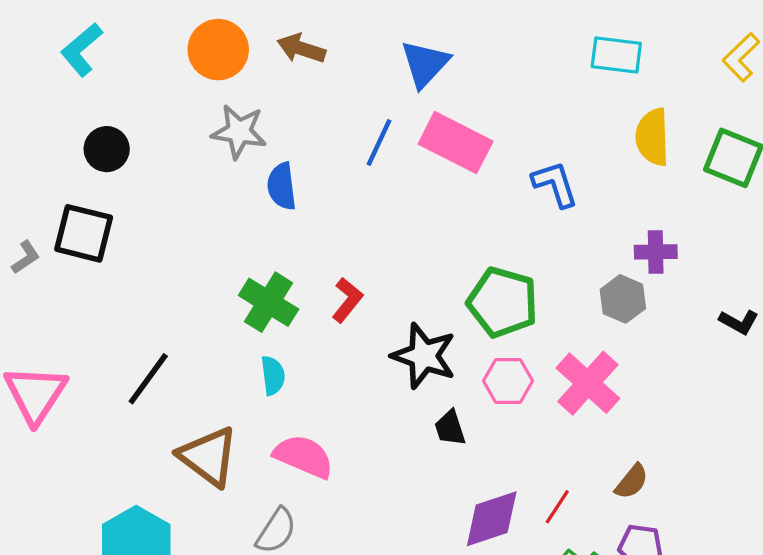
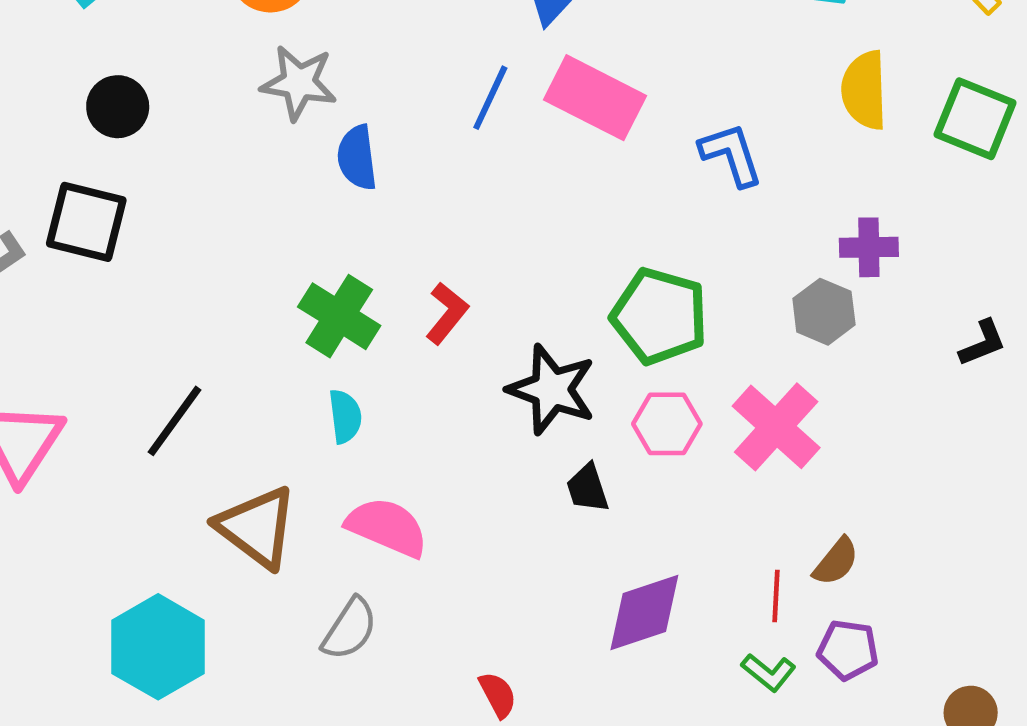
black L-shape: (739, 322) -> (983, 343), turned -51
red line: (557, 507) -> (776, 596), moved, turned -30

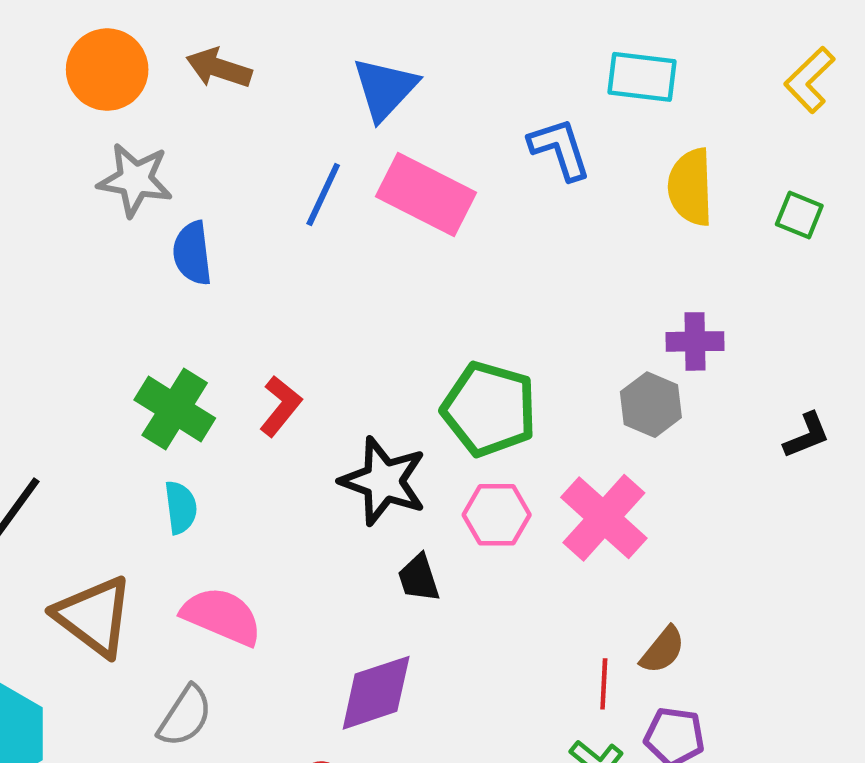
green square: (975, 119) -> (799, 215), size x0.6
blue L-shape: (731, 155) -> (560, 149), moved
purple diamond: (644, 612) -> (376, 693), moved

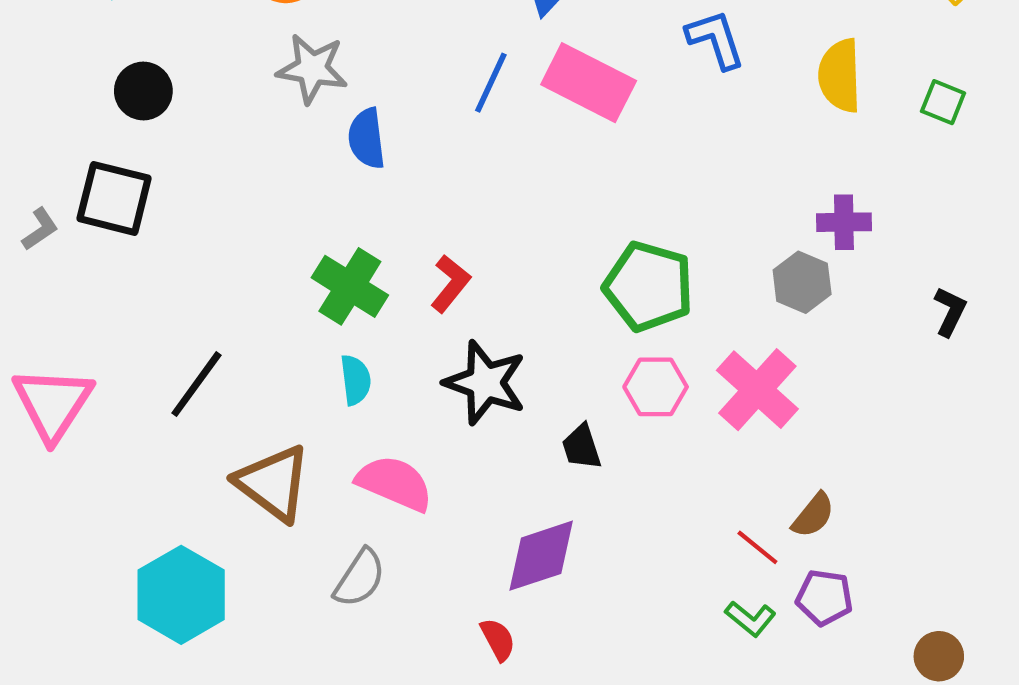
black L-shape: (807, 435) -> (950, 312), turned -42
black star: (383, 481) -> (485, 383), moved
red line: (604, 684) -> (757, 547), turned -54

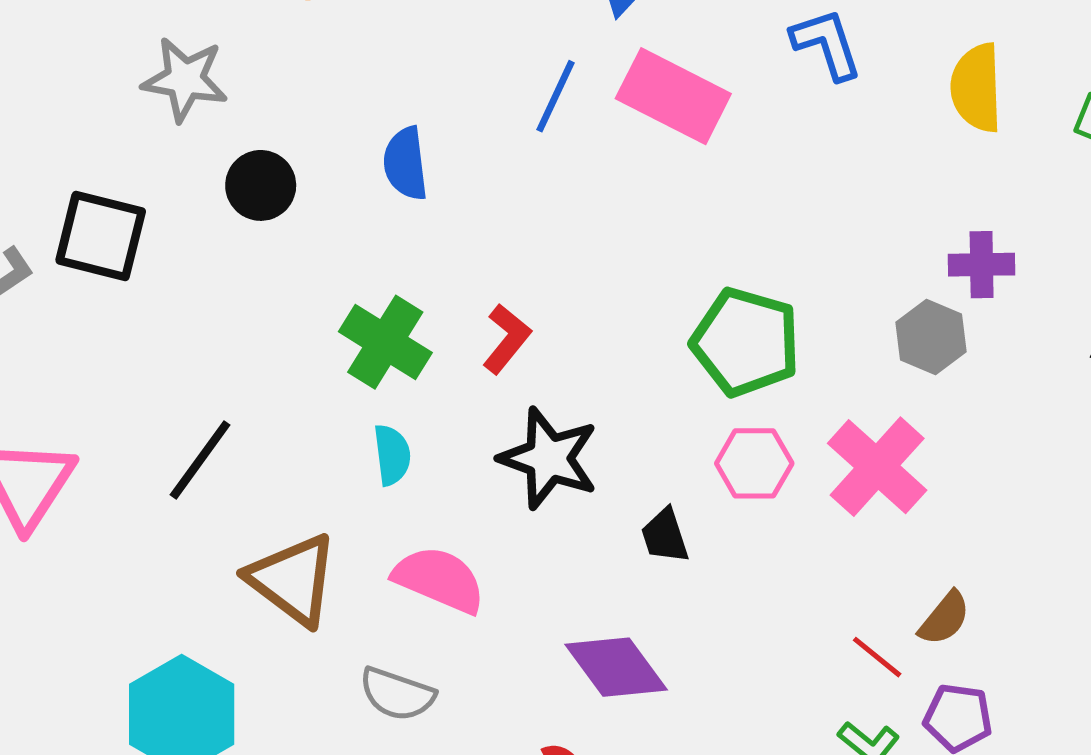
gray star: (312, 69) -> (185, 79), moved
black circle: (143, 91) -> (261, 185), moved
purple diamond: (541, 556) -> (616, 667), turned 72
gray semicircle: (360, 578) -> (397, 694), turned 76

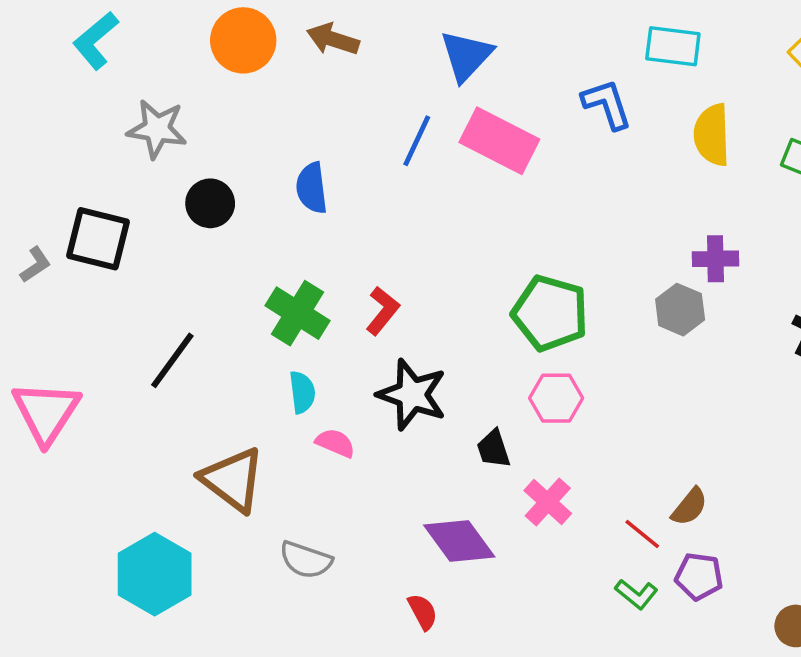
black line: (200, 460) -> (172, 360), moved
pink cross: (877, 467) -> (548, 502), moved, size x0.7
pink semicircle: (439, 580) -> (335, 443), moved, size x0.6

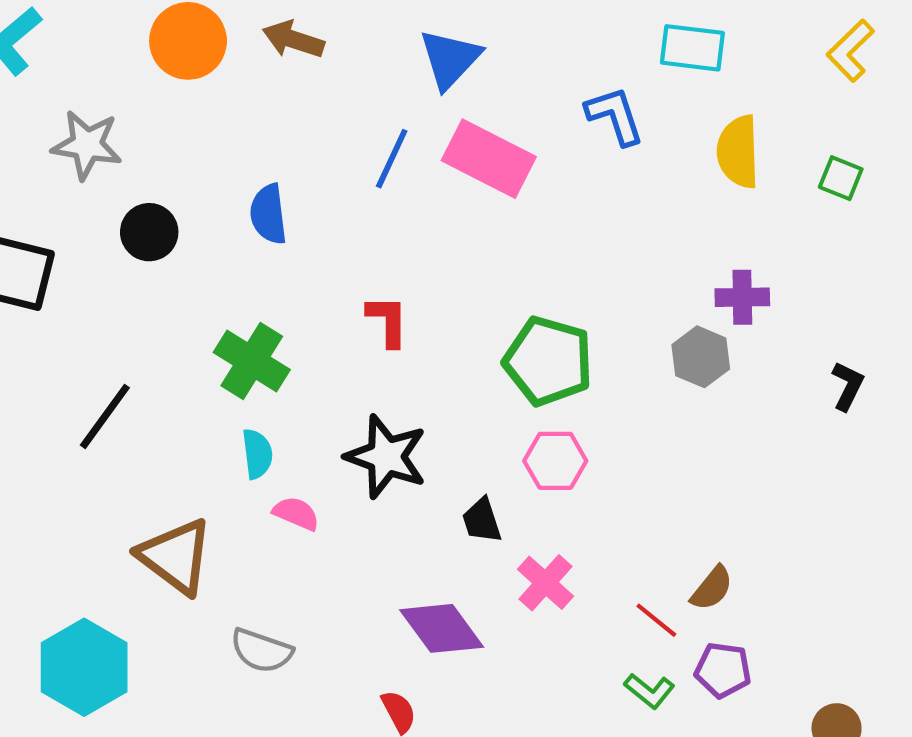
red L-shape: (383, 311) -> (388, 321), moved, turned -39

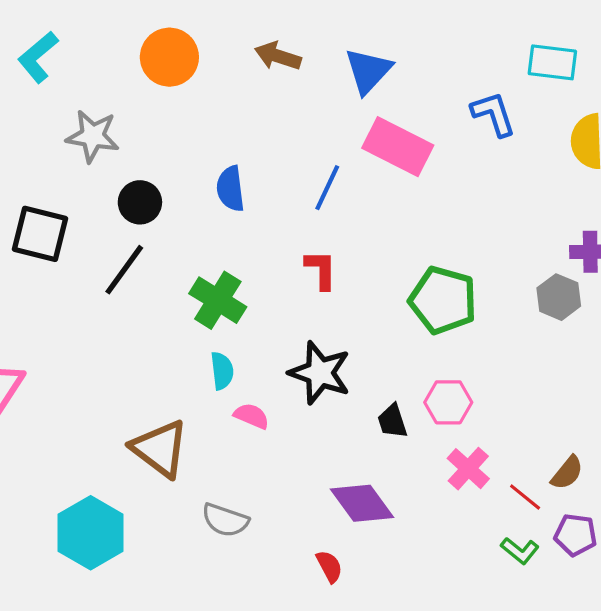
brown arrow: (293, 40) -> (278, 56), moved
blue line: (392, 159) -> (327, 188), moved
black line: (105, 416) -> (124, 270), moved
pink hexagon: (555, 461) -> (448, 402), moved
pink cross: (546, 583) -> (468, 469), moved

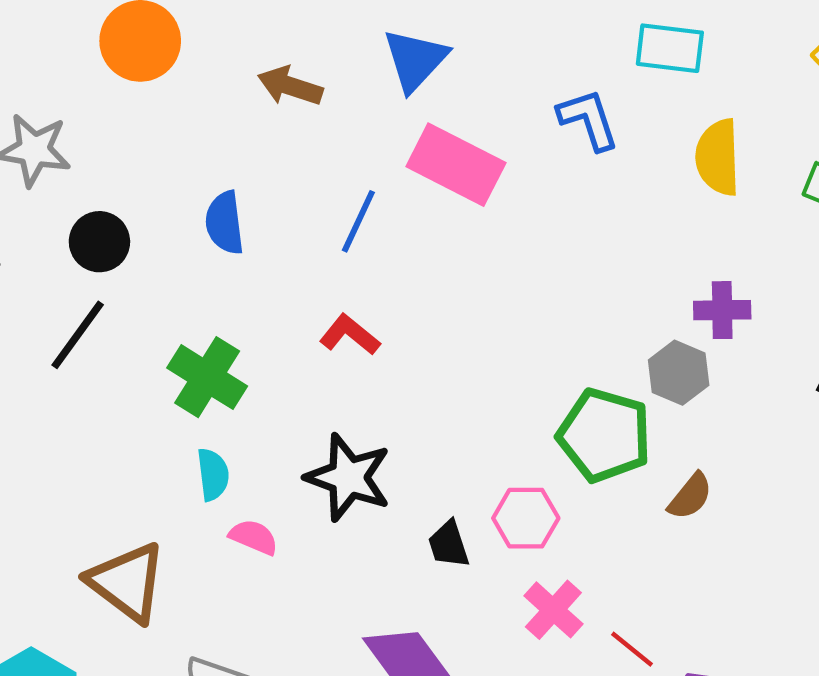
brown arrow: (278, 56) -> (290, 86), moved
red L-shape: (321, 270) -> (350, 335), turned -51
green pentagon: (443, 300) -> (604, 435), moved
brown semicircle: (567, 473) -> (690, 496), moved

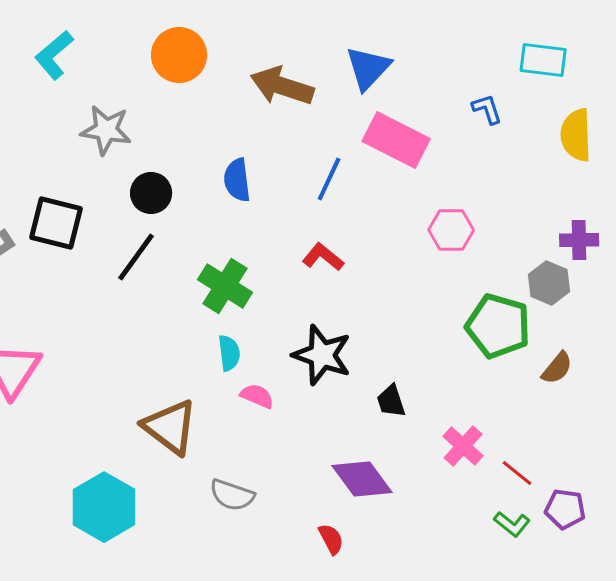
brown arrow: (290, 86) -> (282, 86), size x1.4
blue L-shape: (588, 119) -> (487, 109), size x0.7
pink hexagon: (526, 518) -> (451, 230), moved

